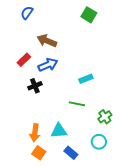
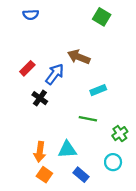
blue semicircle: (27, 13) -> (31, 15), turned -128
brown arrow: (47, 41) -> (79, 57), moved
blue arrow: (48, 65) -> (55, 74), turned -30
black cross: (35, 86) -> (40, 98), turned -32

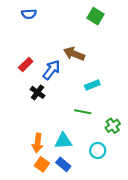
cyan circle: (113, 162) -> (98, 150), moved
blue rectangle: (81, 175) -> (63, 164), moved

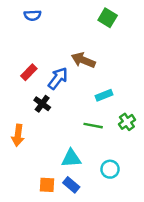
green cross: (113, 126) -> (127, 122), moved
orange arrow: (38, 143) -> (18, 135), moved
orange square: (42, 164) -> (47, 185), turned -32

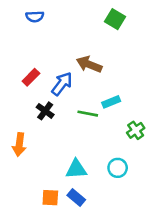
green line: (93, 126) -> (88, 114), moved
cyan circle: (110, 169) -> (118, 168), moved

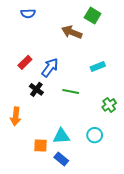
brown arrow: (89, 64) -> (72, 32), moved
cyan rectangle: (111, 102) -> (98, 66), moved
orange square: (50, 198) -> (41, 146), moved

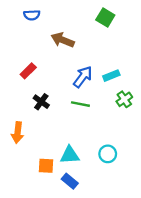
brown arrow: (72, 32) -> (63, 40), moved
blue arrow: (50, 68) -> (83, 77), moved
green cross: (109, 105) -> (124, 99), moved

